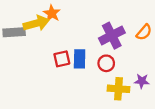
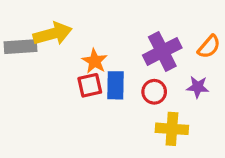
orange star: (52, 13) -> (95, 61), moved
purple star: (142, 81) -> (198, 87), moved

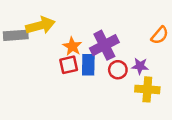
purple cross: (162, 51) -> (104, 45), moved
purple star: (198, 87) -> (140, 66), moved
yellow cross: (172, 129) -> (147, 89), moved

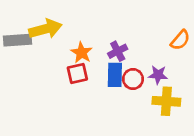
purple cross: (104, 45) -> (118, 51), size x0.6
blue rectangle: (88, 65) -> (115, 75), moved

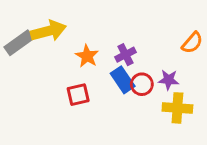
gray rectangle: (18, 40) -> (19, 43), turned -32
red square: (77, 73) -> (78, 95), moved
blue rectangle: (115, 75) -> (123, 80), turned -35

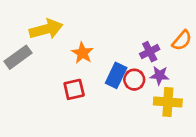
gray rectangle: (19, 43) -> (18, 57), moved
purple cross: (126, 55) -> (150, 52), moved
blue rectangle: (123, 80) -> (116, 75), turned 60

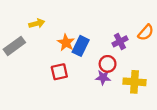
yellow arrow: (46, 29) -> (37, 23), size x0.6
blue rectangle: (116, 75) -> (81, 46), moved
purple star: (159, 75) -> (103, 77), moved

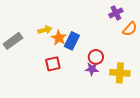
yellow arrow: (37, 23) -> (45, 30), moved
purple cross: (120, 41) -> (116, 13), moved

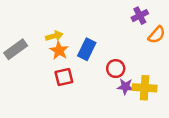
orange star: (59, 38) -> (59, 50), moved
purple star: (92, 69) -> (125, 87), moved

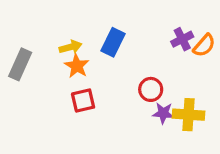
purple cross: (140, 16) -> (182, 39), moved
gray rectangle: (16, 49) -> (20, 64), turned -30
blue rectangle: (87, 49) -> (113, 42), moved

